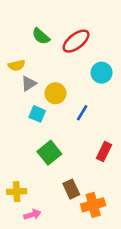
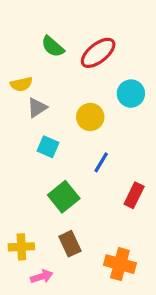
yellow circle: (55, 93) -> (90, 117), moved
blue line: (82, 113) -> (101, 162), moved
brown rectangle: (71, 189) -> (70, 244), moved
orange cross: (93, 205) -> (120, 264), turned 30

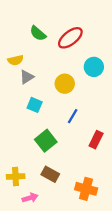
brown rectangle: (70, 244) -> (50, 174), turned -36

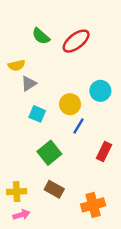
cyan circle: (94, 67) -> (100, 91), moved
yellow circle: (65, 84) -> (70, 104), moved
orange cross: (86, 189) -> (93, 205), turned -30
pink arrow: (30, 198) -> (21, 215), moved

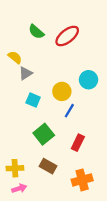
yellow semicircle: (17, 65) -> (15, 57), turned -128
red rectangle: (104, 152) -> (78, 143), moved

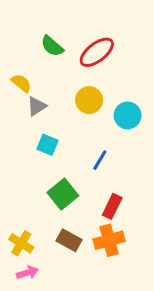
yellow circle: (62, 91) -> (89, 100), moved
yellow cross: (15, 168) -> (21, 243), turned 35
orange cross: (82, 180) -> (109, 240), moved

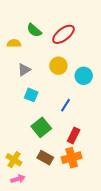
yellow semicircle: (21, 83) -> (14, 43), moved, turned -40

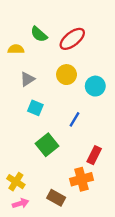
red rectangle: (74, 135) -> (94, 155), moved
brown rectangle: (45, 158) -> (56, 198), moved

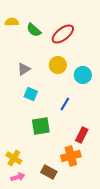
yellow semicircle: (16, 49) -> (12, 22), moved
green square: (47, 145) -> (41, 126), turned 30

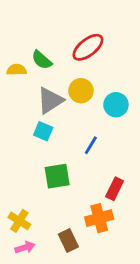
yellow semicircle: (12, 22) -> (17, 70), moved
green semicircle: (34, 30) -> (42, 60), moved
gray triangle: (24, 69) -> (50, 101), moved, size x1.5
brown rectangle: (49, 172) -> (68, 240), turned 35

